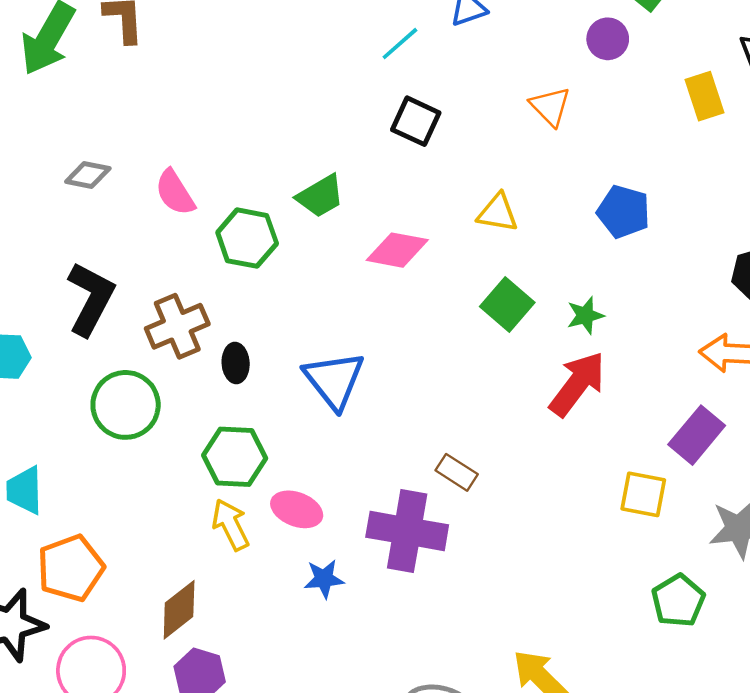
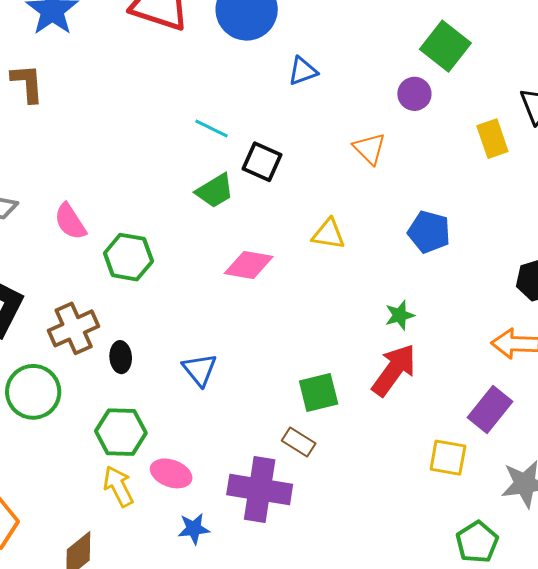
cyan line: (400, 44) -> (212, 129), moved, turned 68
green trapezoid: (320, 196) -> (215, 191), moved
green square: (507, 305) -> (319, 393), moved, turned 36
blue triangle: (334, 380) -> (200, 370), size x0.7

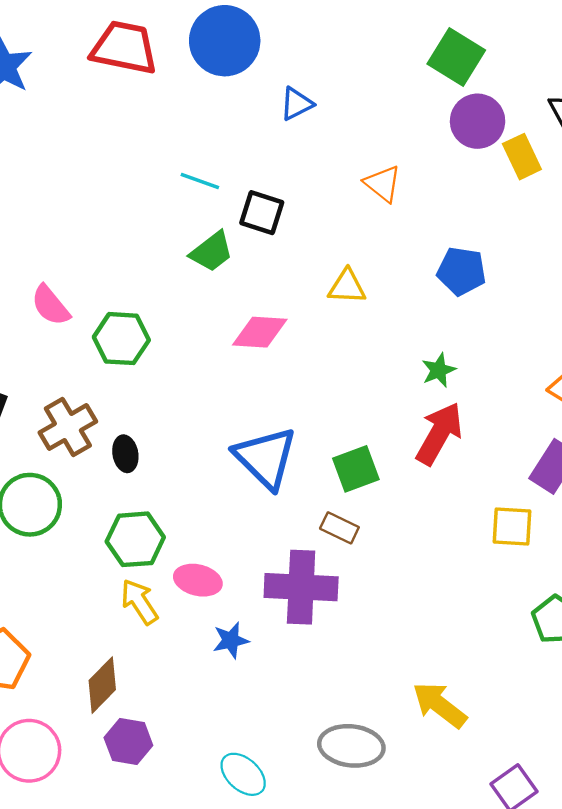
purple circle: (414, 94) -> (478, 121), moved, size x1.4
blue triangle: (200, 370) -> (266, 458), moved, size x1.6

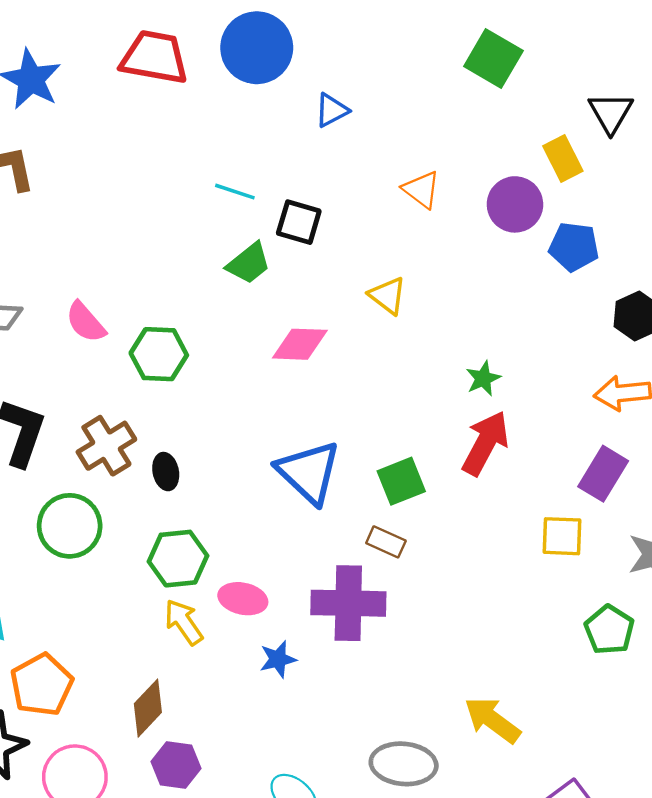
purple circle: (478, 121) -> (515, 204), moved
blue pentagon: (462, 271) -> (574, 247), moved
yellow triangle: (347, 287) -> (388, 296), turned 36

